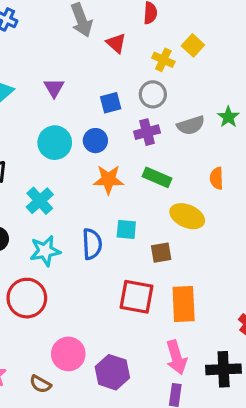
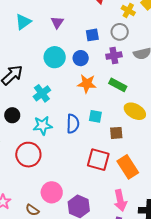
orange rectangle: (184, 304) -> (128, 167), turned -35

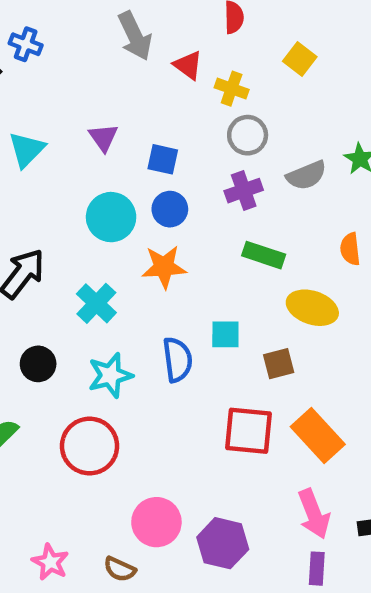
yellow cross: (128, 10) -> (232, 89), moved
blue square: (92, 35) -> (163, 159), moved, turned 32
orange star: (87, 84) -> (164, 267), moved

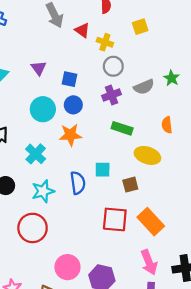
yellow square: (300, 59) -> (140, 27), turned 35

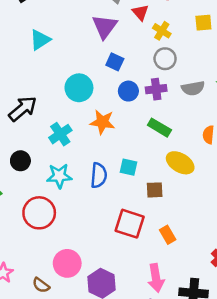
purple triangle: (39, 68) -> (105, 27), moved, size x1.5
blue circle: (73, 105) -> (128, 91), moved
orange rectangle: (151, 222) -> (168, 235), size x0.6

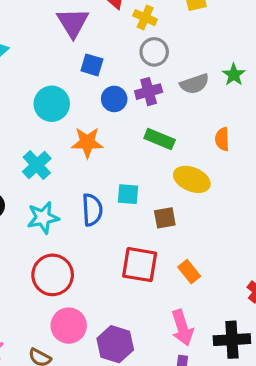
red circle: (39, 213) -> (53, 275), moved

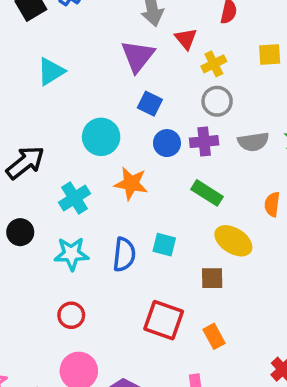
yellow cross: (145, 18) -> (214, 64), turned 30
brown square: (165, 218) -> (212, 278), moved
red circle: (53, 275) -> (71, 315), size x0.6

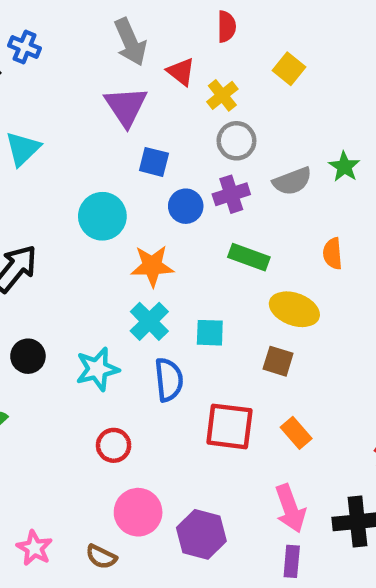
yellow square: (270, 55) -> (289, 69), turned -35
cyan cross: (74, 198) -> (149, 321), moved
blue semicircle: (124, 255) -> (169, 380), moved
brown square: (212, 278) -> (278, 361), turned 30

